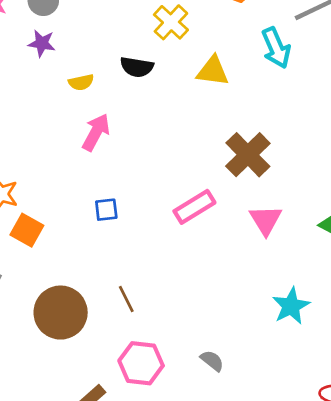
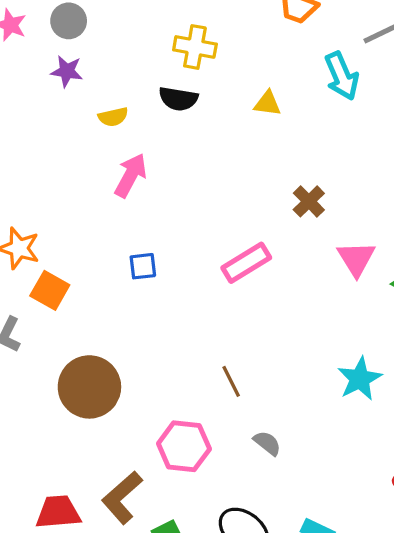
yellow cross: (171, 22) -> (195, 47), moved, turned -32
yellow triangle: (213, 71) -> (267, 103), size x0.7
brown cross: (248, 155) -> (309, 201), size x0.6
pink triangle: (266, 220) -> (356, 259), moved
brown line: (126, 299) -> (231, 381), moved

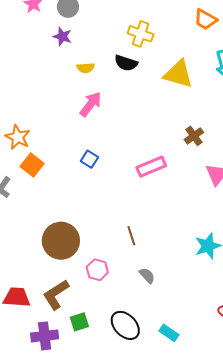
yellow triangle: (267, 103) -> (178, 74), size x1.8
blue square: (143, 266) -> (89, 159), turned 30
brown circle: (89, 387) -> (61, 241), moved
pink hexagon: (184, 446) -> (97, 270), size x0.7

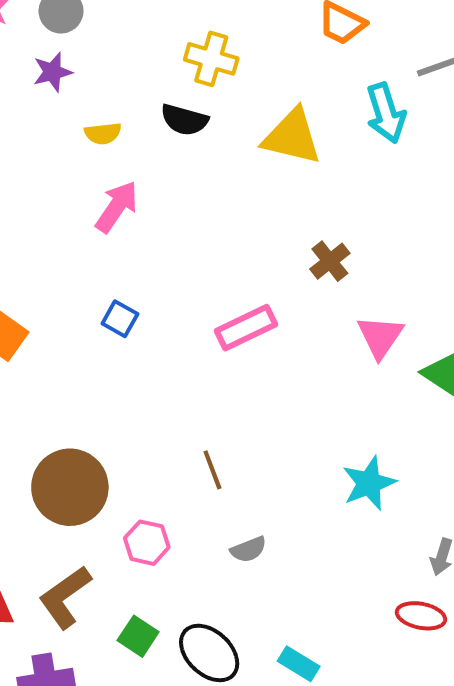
purple star: (62, 36) -> (52, 72), turned -30
gray semicircle: (147, 276) -> (249, 549), turned 114
green square: (79, 322) -> (138, 636), moved, turned -36

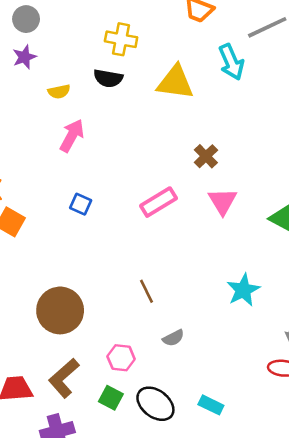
pink triangle: (380, 337) -> (223, 201), moved
pink hexagon: (147, 543) -> (121, 358), moved

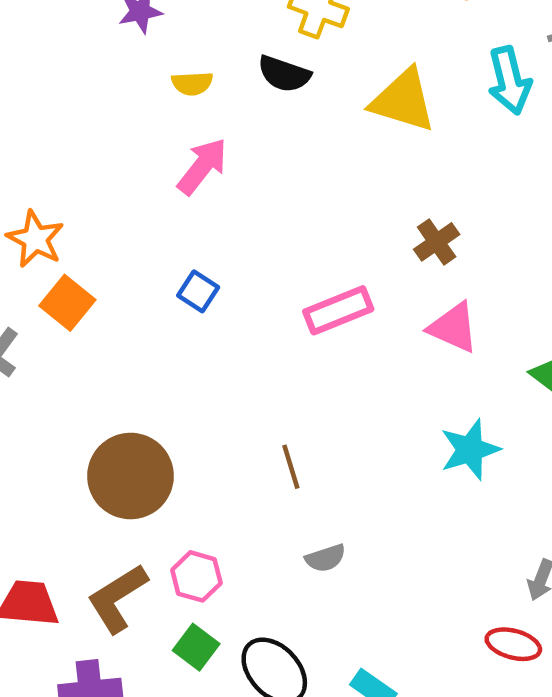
pink triangle: (223, 201) -> (453, 328), turned -44
cyan star: (243, 290) -> (470, 450), moved
pink hexagon: (121, 358) -> (196, 576), moved

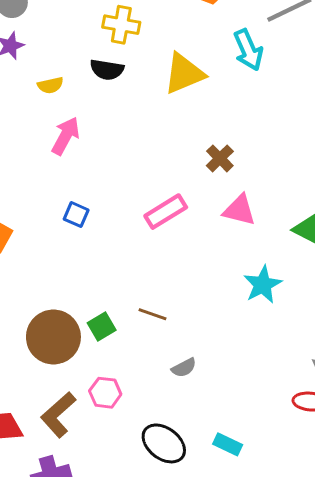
yellow triangle: (403, 100) -> (184, 74), turned -30
brown line: (291, 467) -> (153, 314), turned -44
green square: (196, 647) -> (102, 326), moved, turned 32

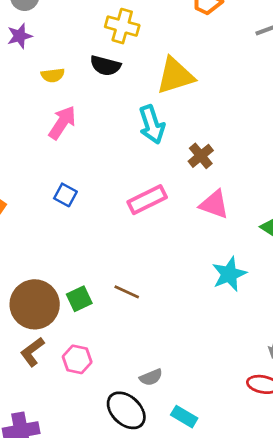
cyan arrow: (248, 50) -> (152, 125), moved
gray semicircle: (184, 368) -> (151, 377), moved
brown L-shape: (58, 415) -> (32, 352), moved, size x0.7

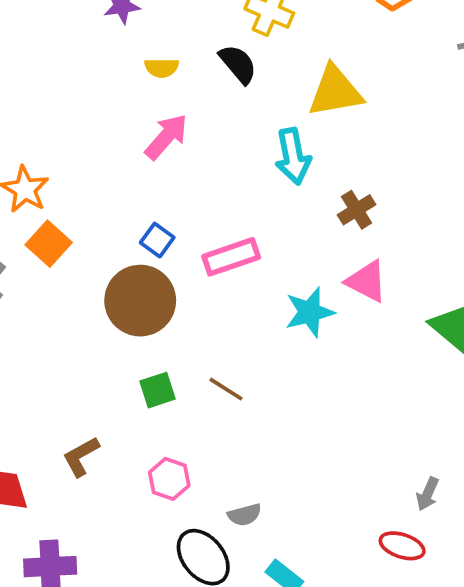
black semicircle: (105, 66) -> (238, 64), turned -152
pink rectangle: (147, 200) -> (231, 257), moved
cyan star: (229, 274) -> (310, 312), moved
brown circle: (35, 304) -> (140, 301), moved
pink hexagon: (77, 359) -> (169, 479), moved

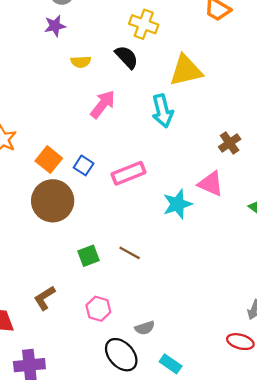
pink arrow: (166, 137) -> (103, 104), moved
brown cross: (357, 210) -> (230, 143), moved
orange square: (49, 244) -> (49, 160), moved
brown circle: (140, 301) -> (53, 201), moved

